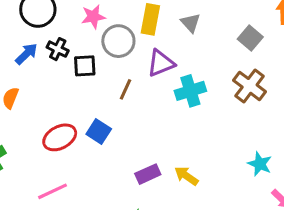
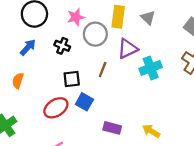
black cross: (58, 49) -> (62, 46), moved
black square: (85, 66) -> (72, 79), moved
purple rectangle: (148, 174) -> (112, 128), moved, turned 42

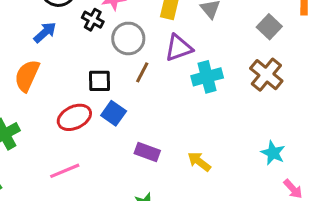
gray circle: (95, 34) -> (128, 38), moved
black cross: (62, 46) -> (93, 20), moved
orange semicircle: (18, 81) -> (27, 76), size x1.5

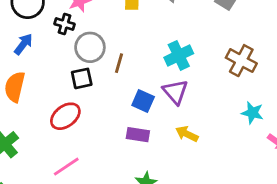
gray circle: (128, 38) -> (90, 47), moved
purple triangle: (179, 48) -> (175, 92), moved, turned -40
brown cross: (266, 75) -> (241, 61), moved
blue square: (114, 113) -> (143, 101), moved

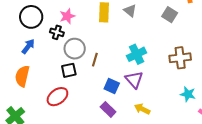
brown cross: (241, 61) -> (180, 58), turned -35
purple rectangle: (138, 135) -> (108, 109), turned 35

